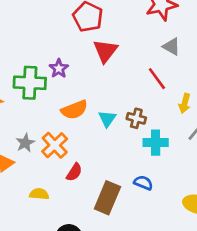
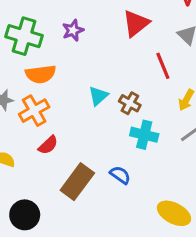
red triangle: (105, 51) -> (136, 23), moved
purple star: (59, 68) -> (73, 30), moved
orange semicircle: (74, 110) -> (41, 74), moved

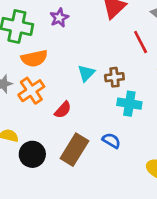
brown cross: (130, 103) -> (114, 77), turned -30
red semicircle: (48, 145) -> (63, 110), moved
black circle: (25, 215) -> (32, 154), moved

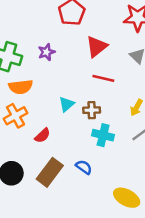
red line: (141, 42) -> (103, 78), moved, turned -55

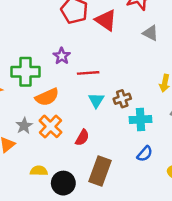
red triangle: (97, 47) -> (106, 20), moved, turned -30
red line: (103, 78) -> (88, 73), moved
blue semicircle: (84, 167) -> (145, 154), moved, turned 112

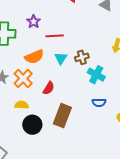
orange semicircle: (47, 97) -> (34, 57), moved
cyan cross: (141, 120) -> (96, 75), turned 30
blue semicircle: (145, 154) -> (99, 103), turned 48
yellow semicircle: (39, 171) -> (22, 105), moved

